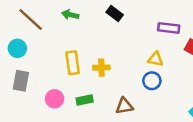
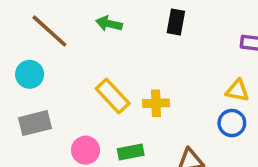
black rectangle: (115, 13) -> (176, 22), turned 63
yellow rectangle: (73, 63) -> (113, 96), turned -35
gray rectangle: (21, 81) -> (35, 123), turned 65

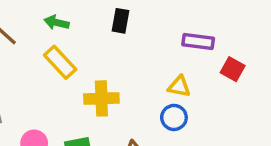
yellow rectangle: (113, 96) -> (60, 62), moved
yellow cross: (156, 103) -> (101, 98), size x1.4

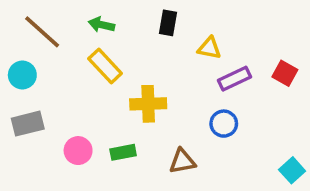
purple rectangle: (198, 42) -> (235, 79), moved, turned -32
yellow triangle: (179, 86) -> (209, 48), moved

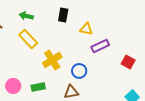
red square: (285, 73) -> (128, 62), moved
yellow cross: (148, 104) -> (52, 60), turned -30
blue circle: (224, 124) -> (79, 71), moved

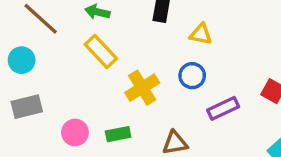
purple rectangle: (100, 46) -> (223, 108), moved
blue circle: (79, 71) -> (192, 76), moved

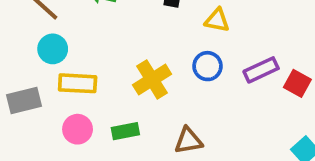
yellow rectangle: (101, 52) -> (78, 83), moved, turned -44
cyan circle: (22, 60) -> (53, 49), moved
purple rectangle: (223, 108) -> (261, 70), moved

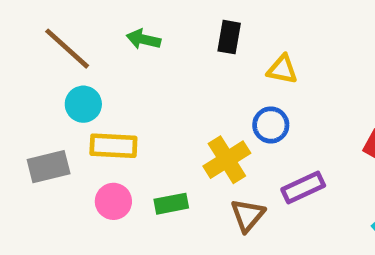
purple rectangle: (261, 70) -> (303, 187), moved
yellow cross: (152, 79) -> (227, 160), moved
brown triangle: (188, 141) -> (248, 215), turned -40

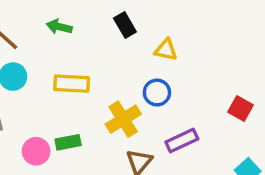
black rectangle: (229, 37) -> (125, 25), turned -40
yellow rectangle: (113, 146) -> (72, 84), moved
green rectangle: (171, 204) -> (68, 142), moved

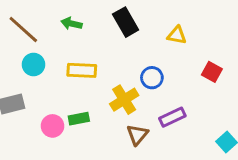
black rectangle: (125, 25) -> (126, 22), size x1.4
yellow triangle: (166, 50) -> (177, 35), moved
red square: (240, 109) -> (212, 72), moved

